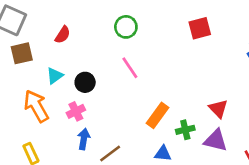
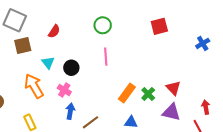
pink line: (130, 68) -> (106, 57), turned 30
cyan triangle: (55, 76) -> (48, 63), turned -32
pink cross: (76, 111) -> (64, 90), turned -32
green cross: (185, 130) -> (148, 94), moved, turned -32

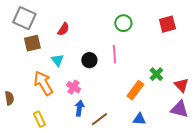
green circle: (103, 25) -> (123, 23), moved
black circle: (71, 68) -> (89, 60), moved
green cross: (148, 94) -> (156, 74), moved

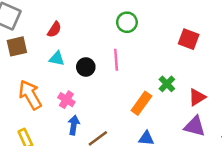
red square: (167, 24) -> (189, 39), moved, turned 36
cyan triangle: (57, 60) -> (57, 59), moved, turned -40
red triangle: (181, 85) -> (197, 97), turned 42

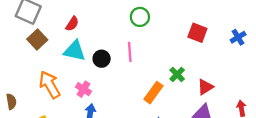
brown square: (17, 46) -> (37, 40), turned -30
cyan triangle: (57, 59) -> (74, 51), size x1.5

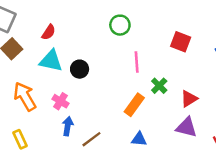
pink line: (130, 52) -> (137, 62), moved

